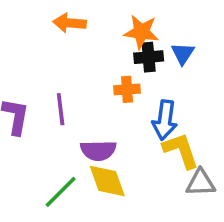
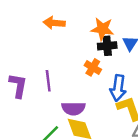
orange cross: (127, 89) -> (93, 67), turned 35

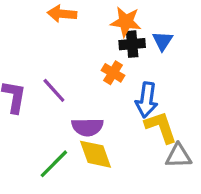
purple line: (48, 81) -> (54, 90), turned -35

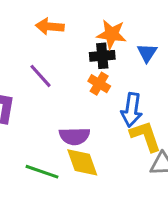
black cross: (132, 44) -> (102, 56), moved
purple line: (54, 90) -> (40, 76), moved
green line: (54, 164) -> (42, 172), turned 64

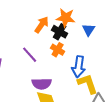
orange arrow: (50, 26) -> (42, 25), moved, turned 120
black cross: (102, 56) -> (60, 32), turned 35
purple line: (40, 76) -> (30, 55), moved

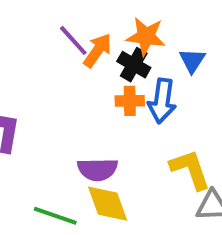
orange cross: (58, 50) -> (130, 101), turned -32
purple line: (30, 55) -> (73, 40), moved
blue arrow: (79, 67) -> (162, 101), moved

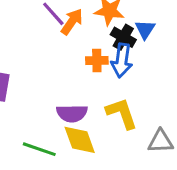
black cross: (134, 65) -> (123, 37), moved
yellow L-shape: (190, 169) -> (122, 113), moved

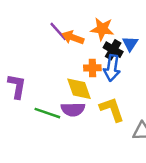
orange arrow: (72, 22) -> (73, 38), turned -105
yellow diamond: (80, 140) -> (79, 89), moved
green line: (39, 149) -> (47, 113), moved

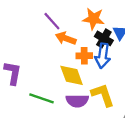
orange arrow: (73, 38) -> (66, 38), moved
purple semicircle: (73, 109) -> (77, 101), moved

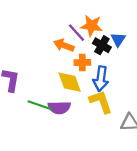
purple line: (52, 21) -> (77, 33), moved
blue arrow: (103, 56) -> (101, 79), moved
purple semicircle: (77, 101) -> (59, 108), moved

